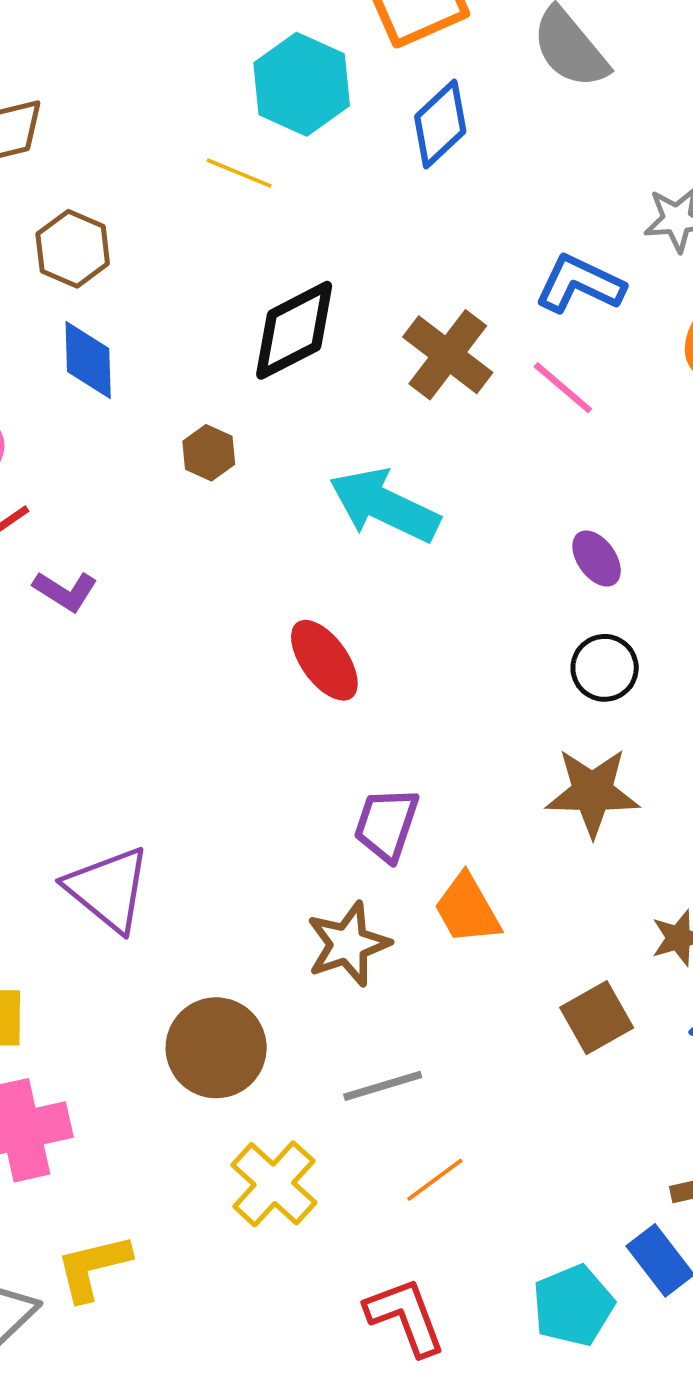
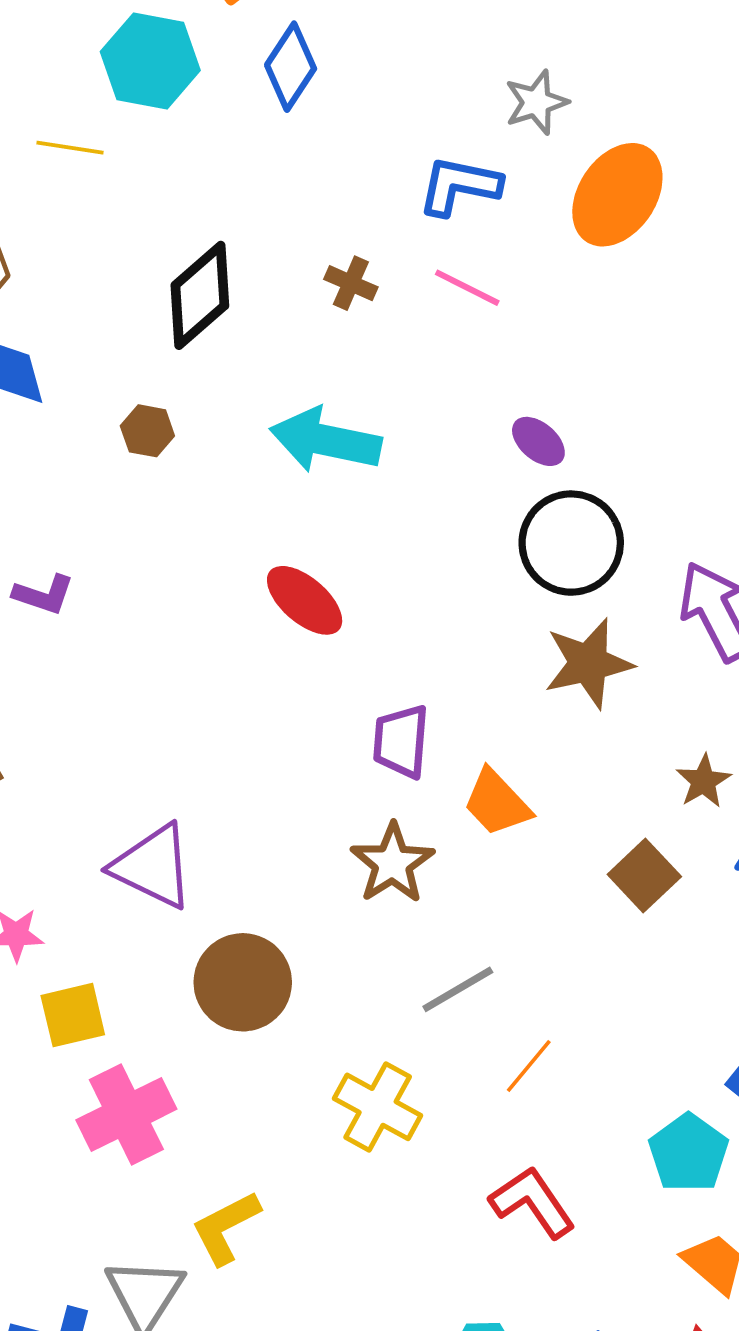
yellow line: (239, 173) -> (70, 148), moved
brown cross: (448, 355) -> (351, 283), size x0.6
black circle: (605, 668) -> (571, 543), size x1.6
brown circle: (216, 1048) -> (243, 982), moved

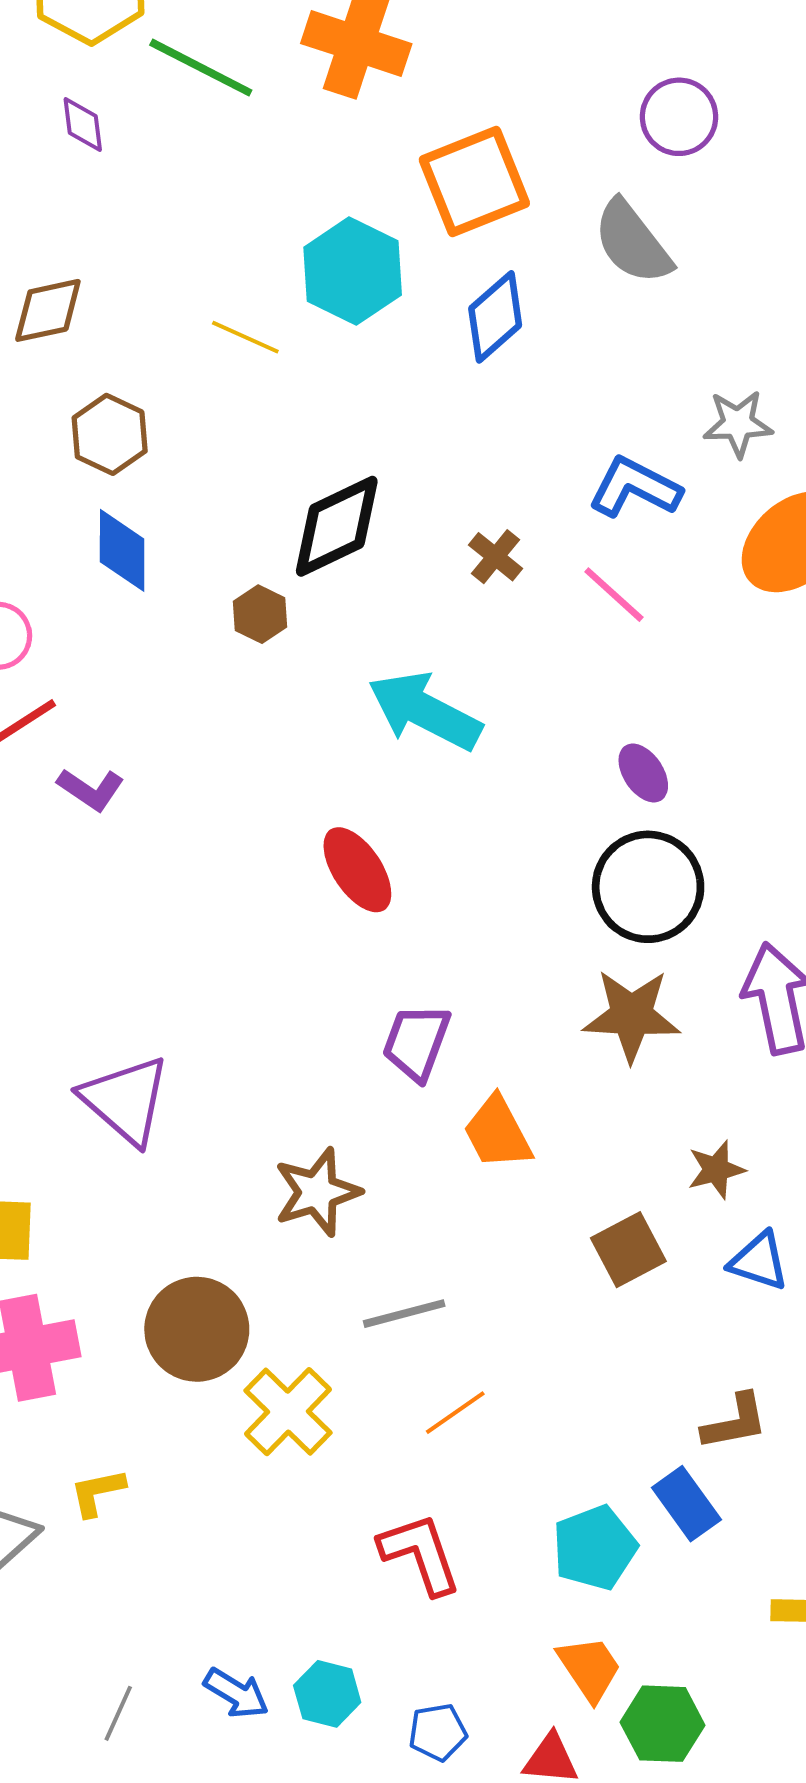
brown hexagon: (147, 431) -> (260, 614), moved
brown star: (392, 863) -> (317, 1192), moved
brown circle: (243, 982) -> (197, 1329), moved
yellow L-shape: (226, 1228) -> (97, 1492), size x0.7

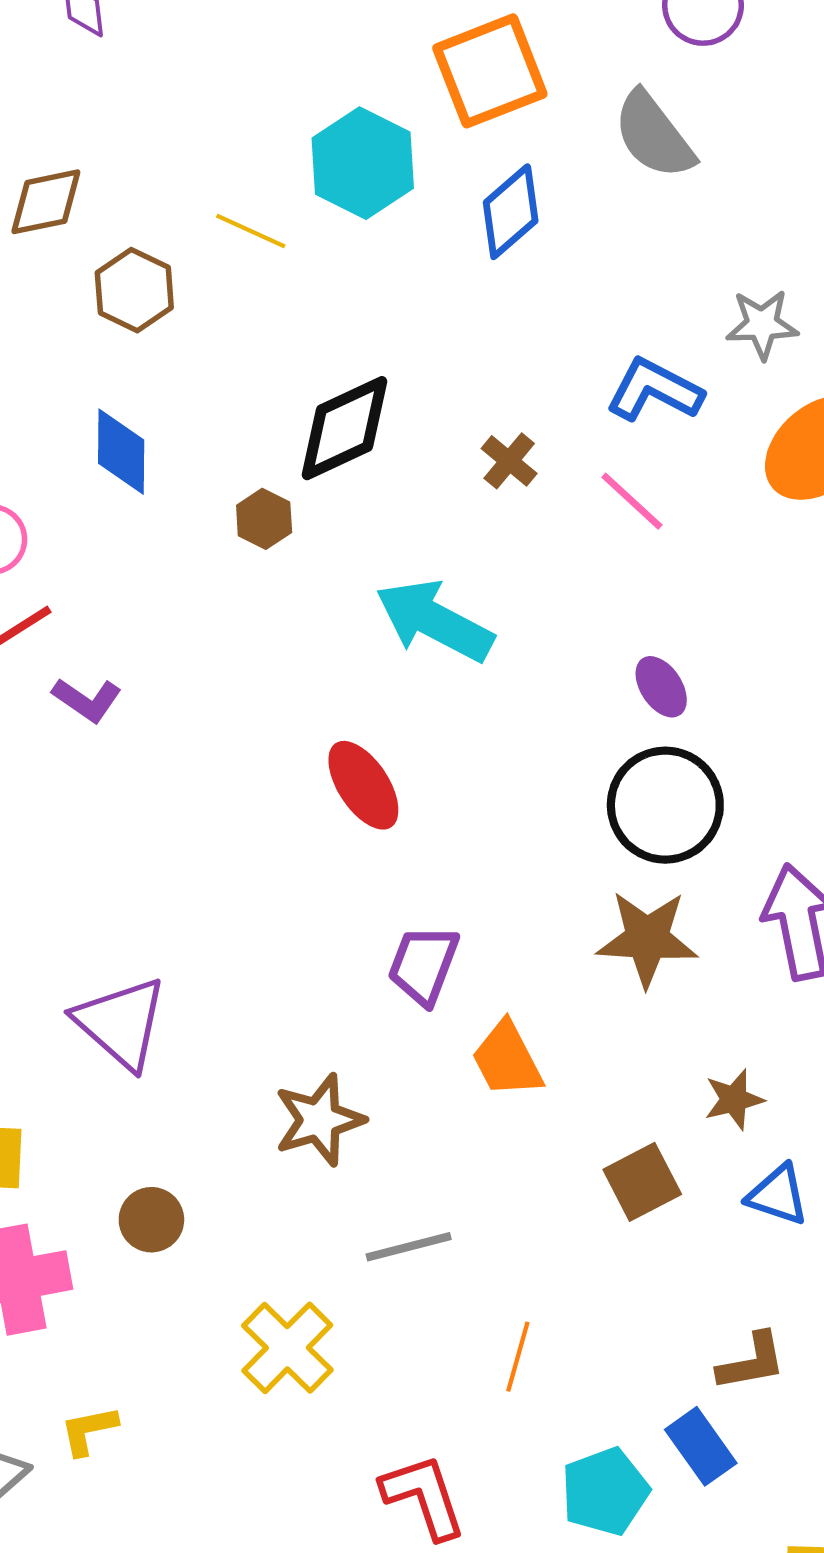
brown hexagon: (110, 434) -> (134, 290), moved
brown circle: (197, 1329) -> (151, 1220), moved, size x0.6
orange line: (455, 1413) -> (518, 1357), moved, turned -40

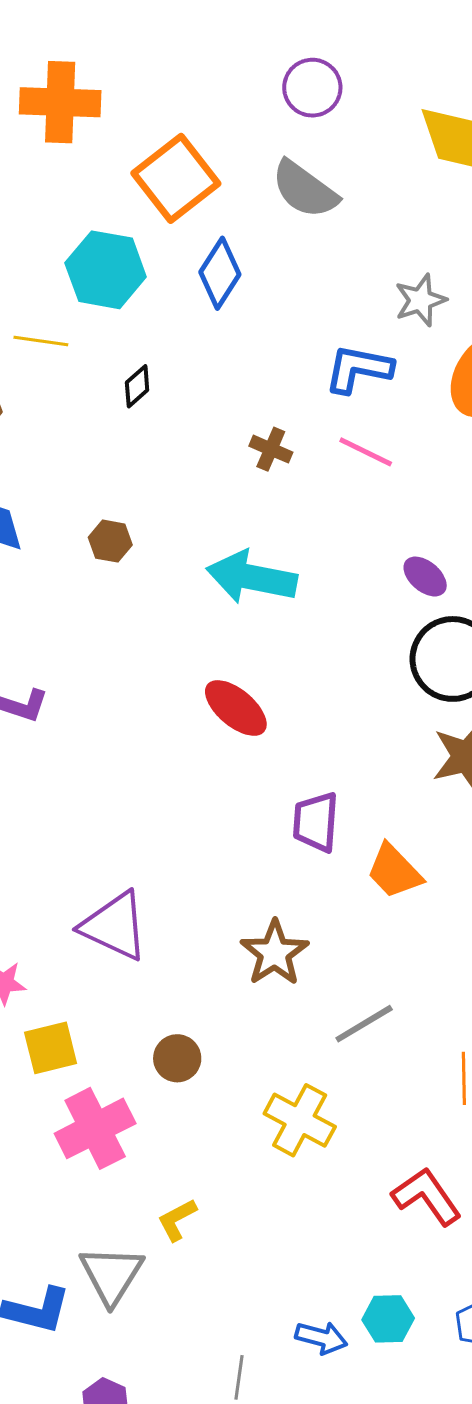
black diamond: (344, 428) -> (137, 386), moved, size x0.5

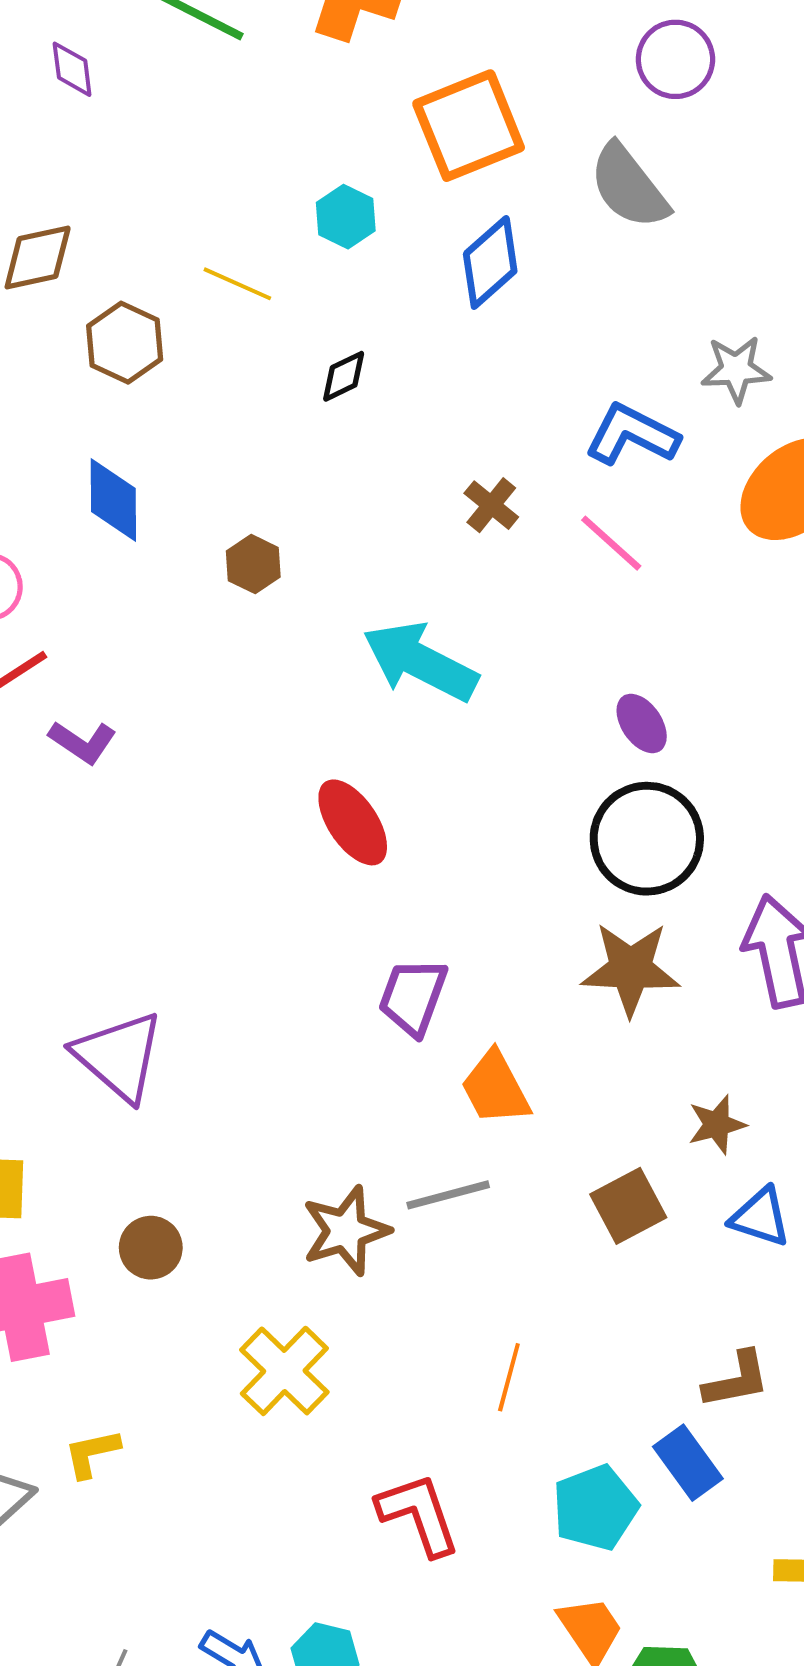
cyan hexagon: (106, 270) -> (346, 217), size x0.6
brown star: (275, 953) -> (346, 1231), moved
gray line: (364, 1024) -> (448, 1195), moved

